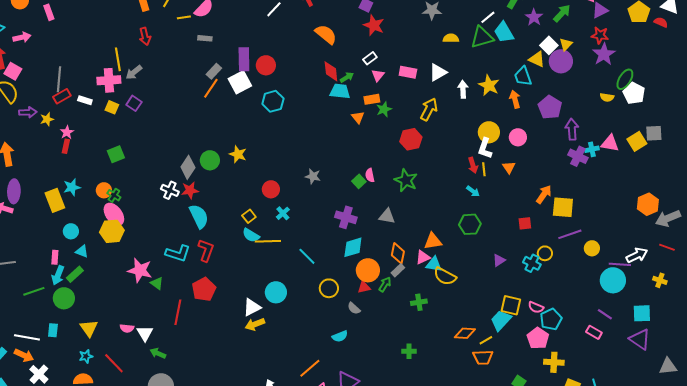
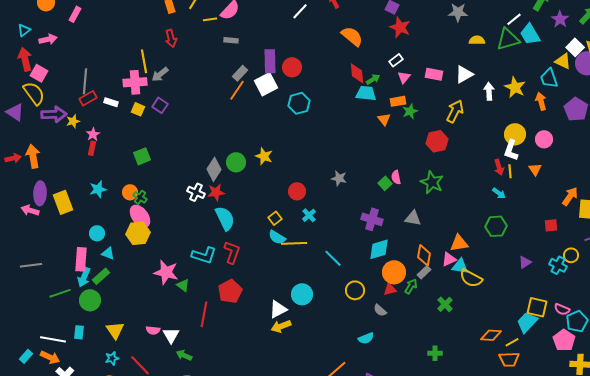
pink rectangle: (49, 12) -> (75, 14), turned 49
purple arrow: (28, 112) -> (54, 114), size x1.4
yellow rectangle: (55, 200) -> (63, 202), moved
pink rectangle: (55, 257) -> (81, 259), size x1.6
green cross: (419, 302) -> (445, 304), turned -35

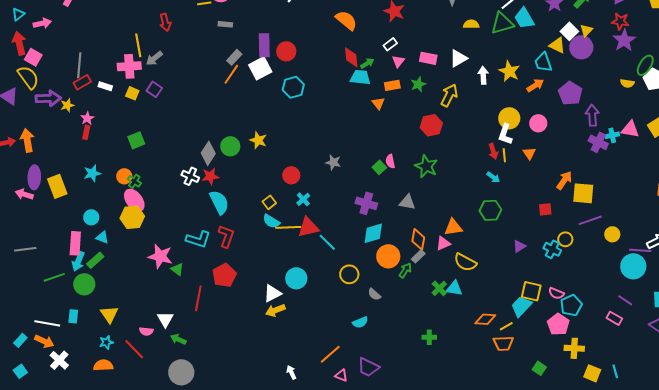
orange arrow: (541, 101) -> (535, 85), turned 72
green star: (410, 111) -> (418, 84), moved
cyan triangle: (460, 266) -> (454, 288), moved
red triangle: (390, 289) -> (308, 227), moved, size x1.6
pink semicircle: (153, 330) -> (146, 331), moved

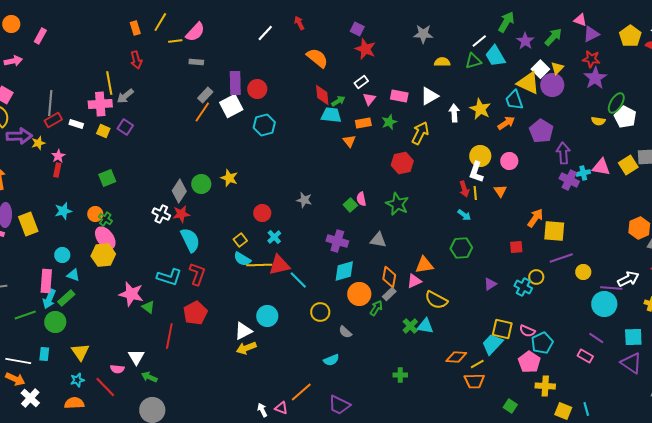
green triangle: (502, 23) -> (473, 61), size x0.7
yellow triangle: (557, 45) -> (528, 83), size x1.4
pink triangle: (341, 375) -> (281, 408), moved

